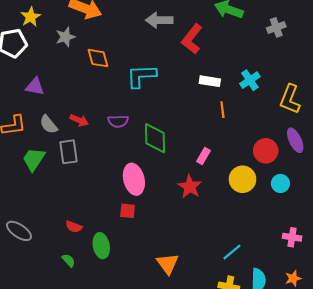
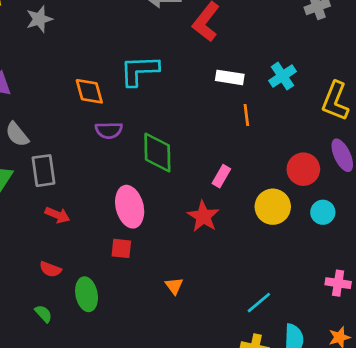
orange diamond: (98, 58) -> (89, 91), moved
red arrow: (79, 120) -> (57, 215), moved
orange triangle: (168, 264) -> (174, 286), moved, size x0.6

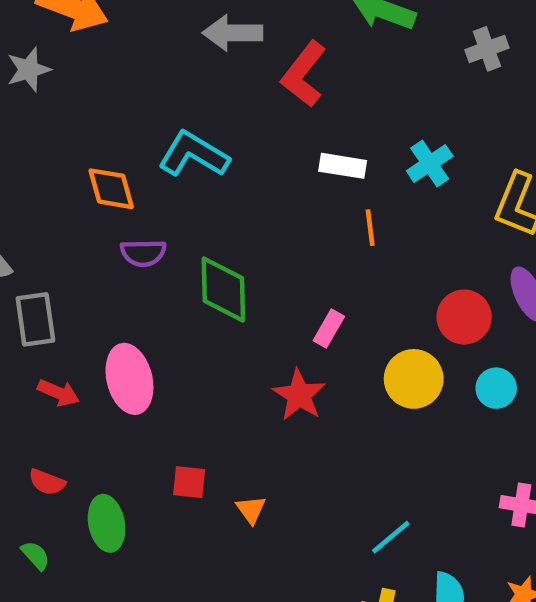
cyan L-shape: (139, 70) -> (194, 154), turned 33
pink ellipse: (130, 207) -> (129, 379), moved
red square: (121, 248) -> (189, 482), moved

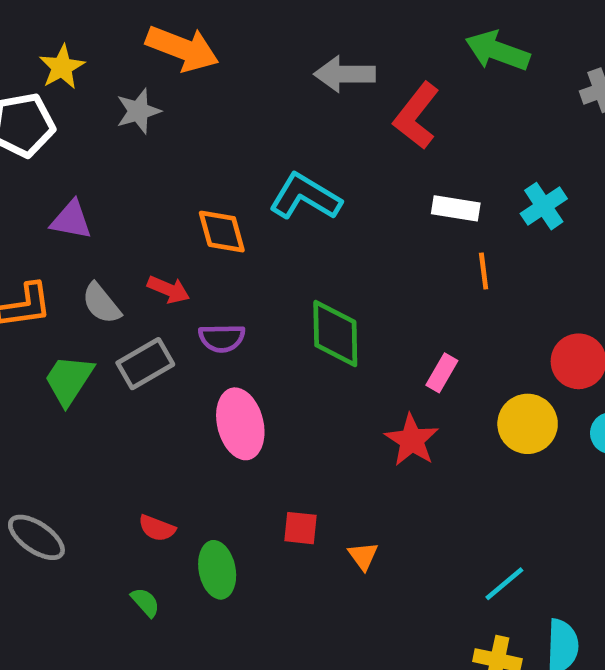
purple semicircle: (143, 253) -> (222, 338), moved
gray rectangle: (35, 319) -> (145, 364), turned 68
red arrow: (58, 393) -> (168, 289), moved

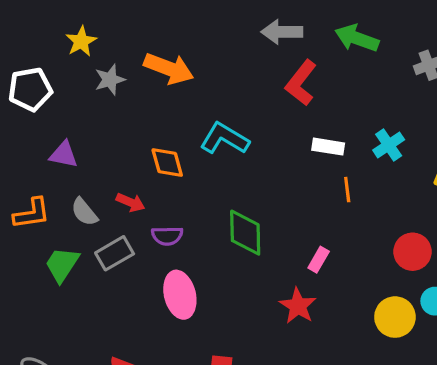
orange arrow: (182, 49) -> (169, 68), moved
yellow star: (62, 67) -> (81, 41), moved
gray arrow: (345, 74) -> (282, 32), moved
yellow circle: (528, 424) -> (395, 317), moved

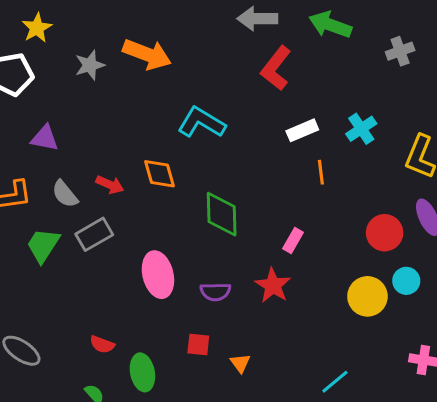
yellow star: (81, 41) -> (37, 28), moved
white rectangle: (328, 147) -> (302, 130), turned -32
orange diamond: (167, 162) -> (160, 174), moved
purple semicircle: (167, 236) -> (215, 292), moved

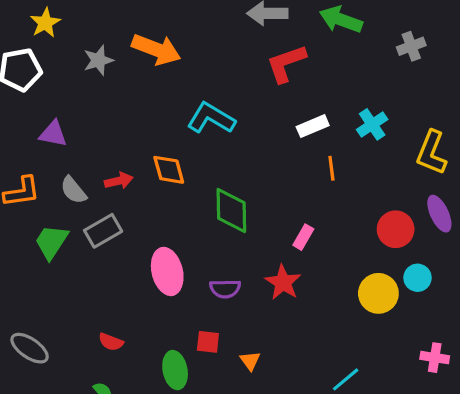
red L-shape: (276, 68) -> (286, 63), turned 33
red arrow: (110, 185) -> (119, 181), turned -36
green ellipse: (142, 372) -> (175, 370), moved

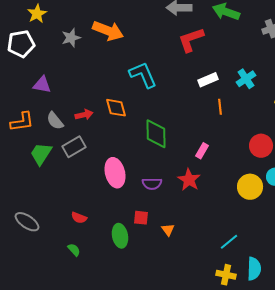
cyan L-shape: (211, 118) -> (143, 75), turned 36

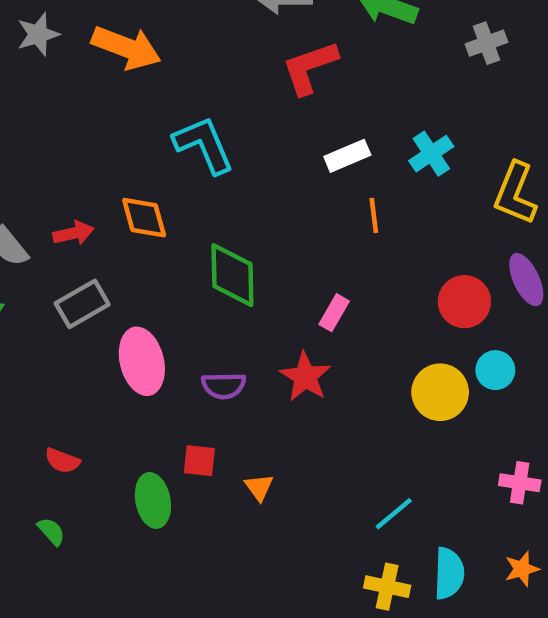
gray star: (71, 38) -> (38, 34), moved
gray rectangle: (74, 147) -> (82, 304), moved

